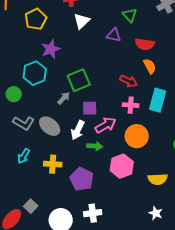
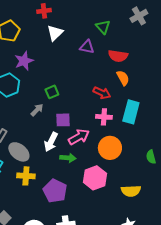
green square: (79, 80) -> (52, 92), size x0.6
gray ellipse: (50, 126) -> (19, 152), moved

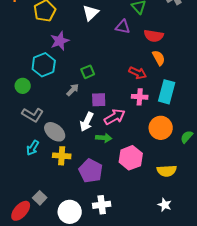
orange circle: (110, 148) -> (161, 128), moved
green semicircle: (151, 157) -> (187, 137), turned 56

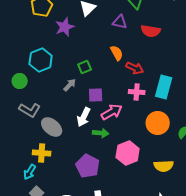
purple star: (60, 41) -> (65, 27), moved
orange semicircle: (159, 58) -> (117, 53), moved
cyan arrow: (33, 148) -> (30, 172), moved
yellow cross: (62, 156) -> (42, 153), moved

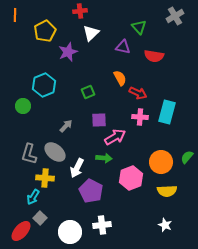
gray arrow: (70, 85) -> (66, 126), moved
gray L-shape: (30, 110) -> (29, 154), moved, turned 75
white arrow: (84, 117) -> (77, 168), moved
orange circle: (158, 123) -> (161, 162), moved

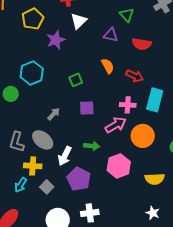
red arrow: (138, 93) -> (135, 76), moved
pink arrow: (115, 137) -> (116, 125), moved
orange circle: (161, 162) -> (143, 136), moved
gray square: (40, 218) -> (47, 187), moved

